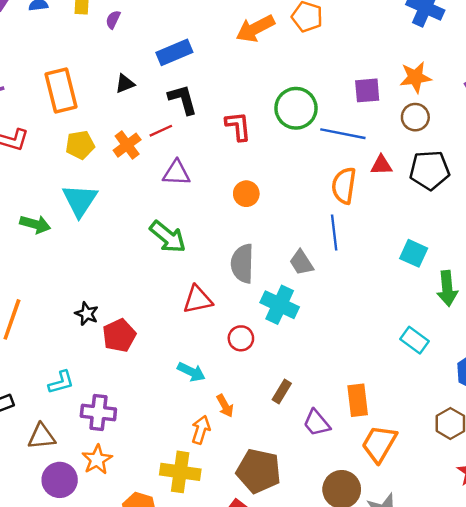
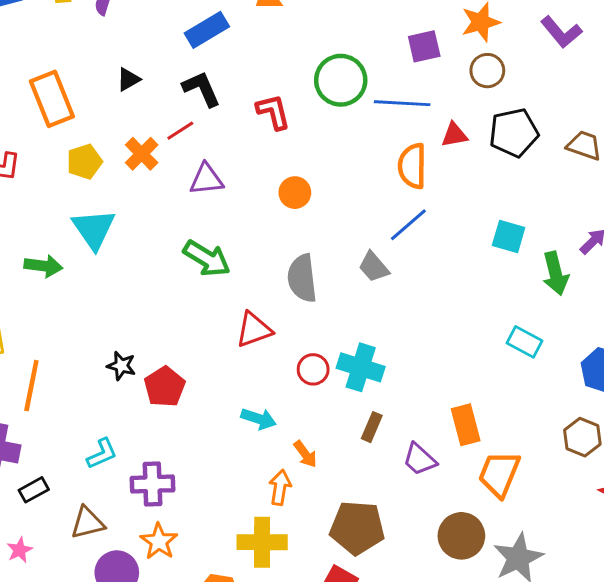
blue rectangle: (174, 52) -> (207, 30), moved
blue line: (334, 233) -> (408, 225), turned 64
cyan cross: (280, 305) -> (361, 367), moved

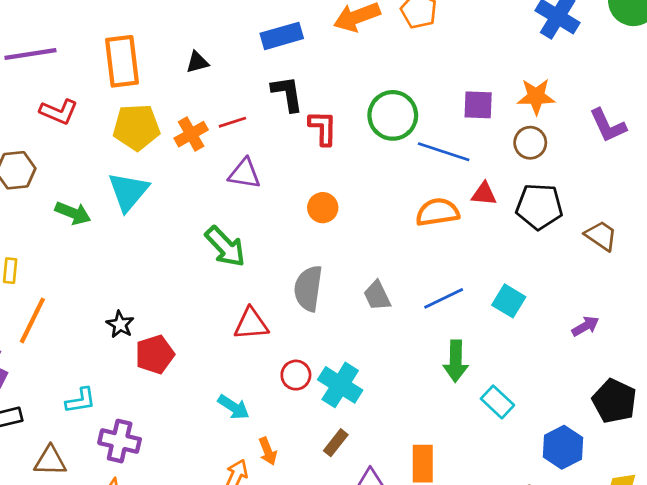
black L-shape: (201, 89) -> (287, 94), moved
yellow pentagon: (84, 162) -> (136, 127), size x1.4
orange semicircle: (412, 166) -> (437, 212), turned 66
blue line: (408, 225) -> (444, 298), moved
green arrow: (555, 273) -> (456, 361), moved

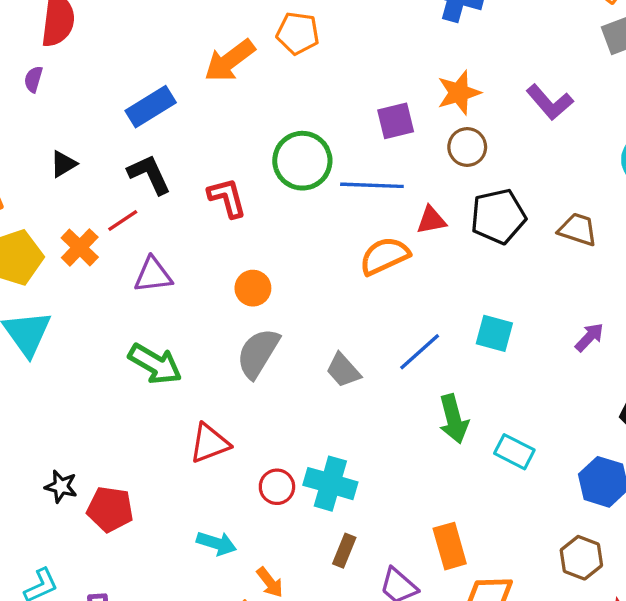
black L-shape: (287, 94) -> (149, 174), moved
gray semicircle: (308, 288) -> (258, 353), moved, turned 39
red pentagon: (155, 354) -> (110, 509), turned -30

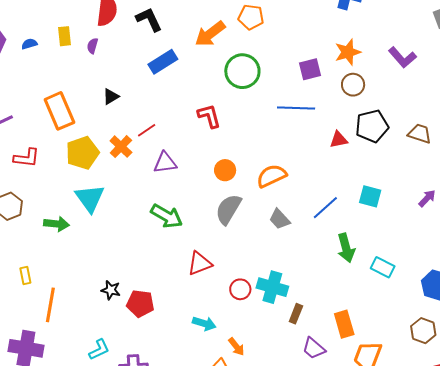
green circle: (302, 161) -> (242, 71), moved
black L-shape: (149, 174) -> (149, 19), moved
red triangle: (431, 220) -> (339, 140), moved
orange semicircle: (385, 256) -> (272, 176), moved
brown rectangle: (344, 551) -> (296, 314), moved

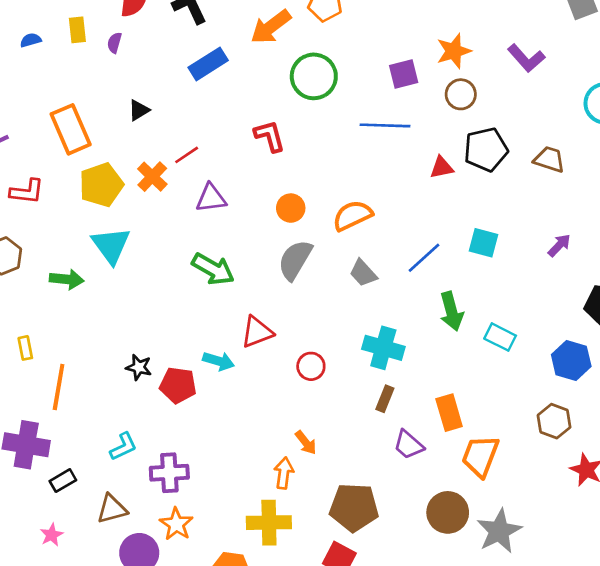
cyan cross: (272, 287) -> (383, 348), moved
cyan arrow: (204, 323) -> (219, 361), moved

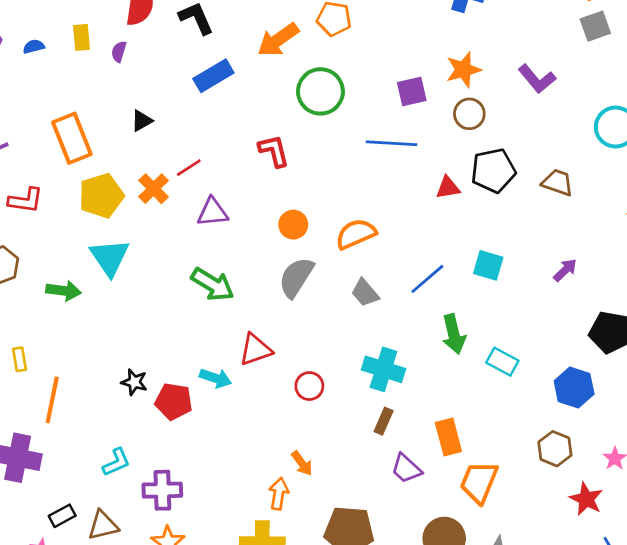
black rectangle: (63, 481) -> (62, 516), moved

